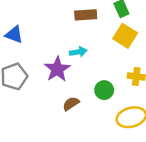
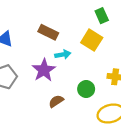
brown rectangle: (86, 15) -> (48, 32), moved, turned 30
yellow square: (125, 36) -> (92, 40), moved

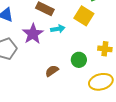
purple star: (44, 70) -> (33, 34), moved

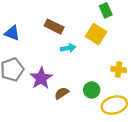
purple star: (33, 34) -> (41, 78), moved
green circle: (79, 60) -> (92, 90), moved

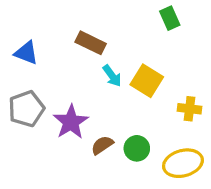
yellow square: (96, 34) -> (147, 81), moved
cyan arrow: (68, 48) -> (112, 76), turned 64
green circle: (92, 90) -> (137, 148), moved

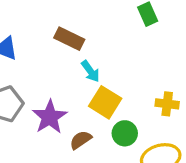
yellow square: (147, 81) -> (105, 102), moved
green circle: (137, 148) -> (125, 133), moved

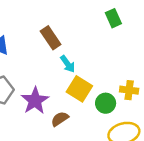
brown rectangle: (69, 39) -> (51, 38), turned 30
green circle: (125, 133) -> (106, 103), moved

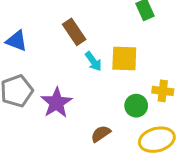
yellow square: (79, 89) -> (124, 58), moved, turned -30
brown semicircle: (60, 119) -> (101, 134), moved

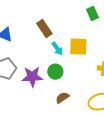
purple star: (56, 103) -> (32, 77), turned 30
green circle: (136, 106) -> (55, 72), moved

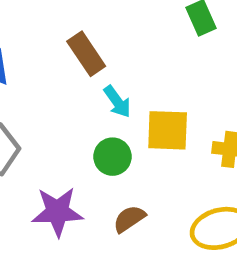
yellow square: (78, 47) -> (168, 130), moved
purple star: (32, 77) -> (57, 212), moved

